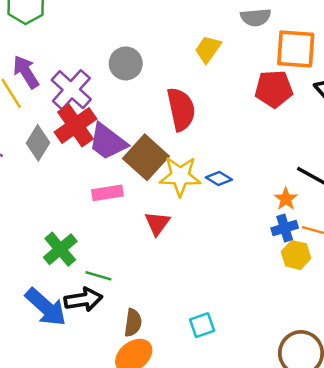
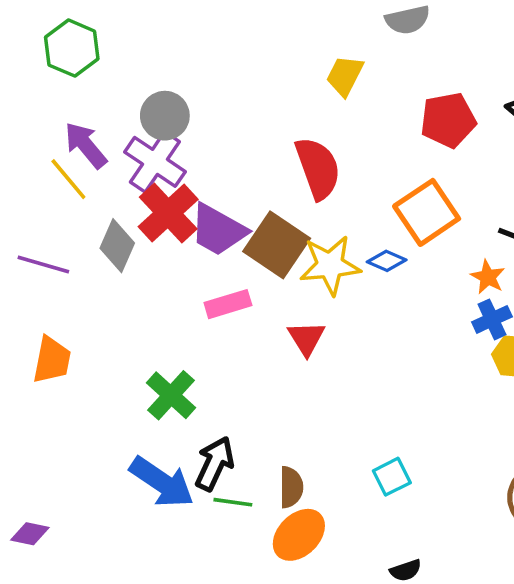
orange square: (296, 49) -> (427, 212), moved, turned -30
gray circle: (126, 63) -> (165, 116), moved
green line: (98, 276) -> (233, 502), moved
black arrow: (83, 300) -> (215, 464), turned -48

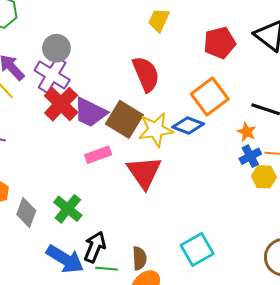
gray diamond: (117, 246) -> (26, 213), moved
blue diamond: (387, 261) -> (188, 125), size x1.4
red triangle: (306, 338) -> (144, 172), size x1.6
cyan square: (392, 477) -> (197, 249), size x1.5

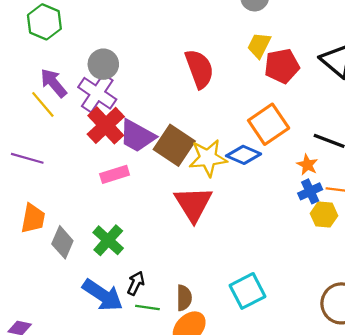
yellow trapezoid: (159, 20) -> (259, 45), moved
red semicircle: (146, 74) -> (199, 69), moved
pink rectangle: (98, 155) -> (115, 174), moved
black arrow: (95, 247) -> (136, 283), size x0.7

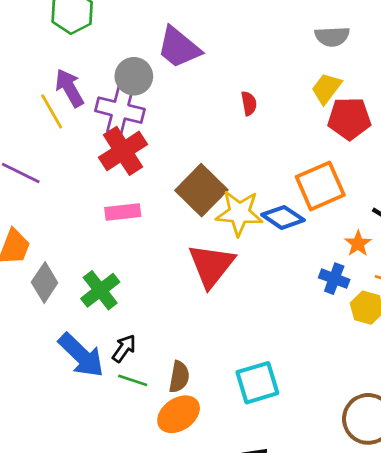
red semicircle: (199, 69) -> (249, 103), size x0.5
purple cross: (97, 93) -> (120, 110), turned -30
purple trapezoid: (137, 136) -> (179, 47), moved
blue cross: (310, 191) -> (334, 279), moved, turned 35

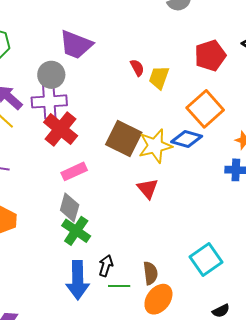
yellow trapezoid: (326, 88) -> (159, 78), moved
red triangle: (211, 265) -> (148, 189), size x0.6
gray diamond: (45, 283) -> (70, 208), moved
blue arrow: (81, 355) -> (78, 280), turned 63

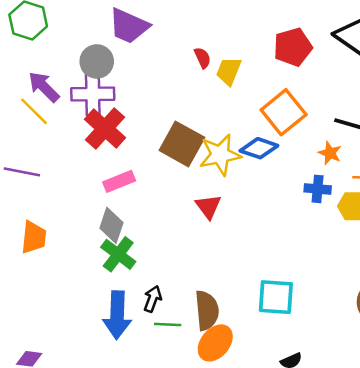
cyan square: (206, 259) -> (276, 297), turned 36
brown semicircle: (150, 273) -> (207, 310), size x1.4

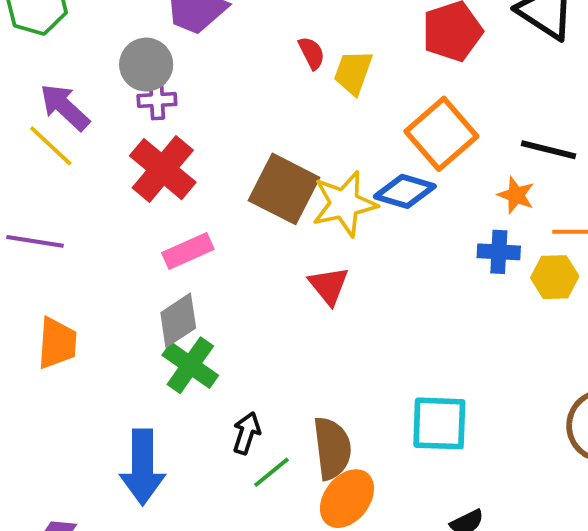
purple cross: (93, 94) -> (157, 100), moved, size x0.6
gray diamond: (111, 225) -> (178, 320), turned 40
blue arrow: (117, 315) -> (143, 467), moved
green line: (168, 324) -> (271, 472), turned -40

